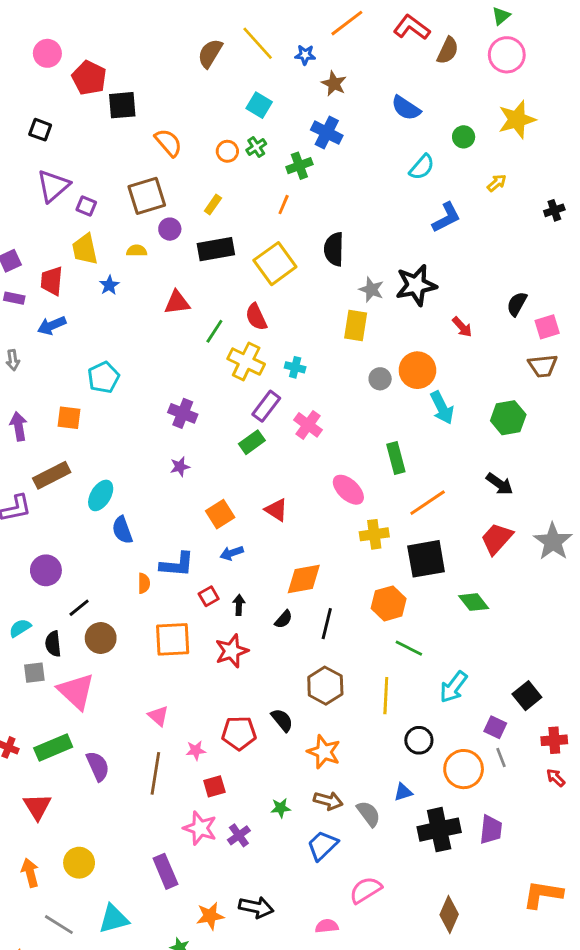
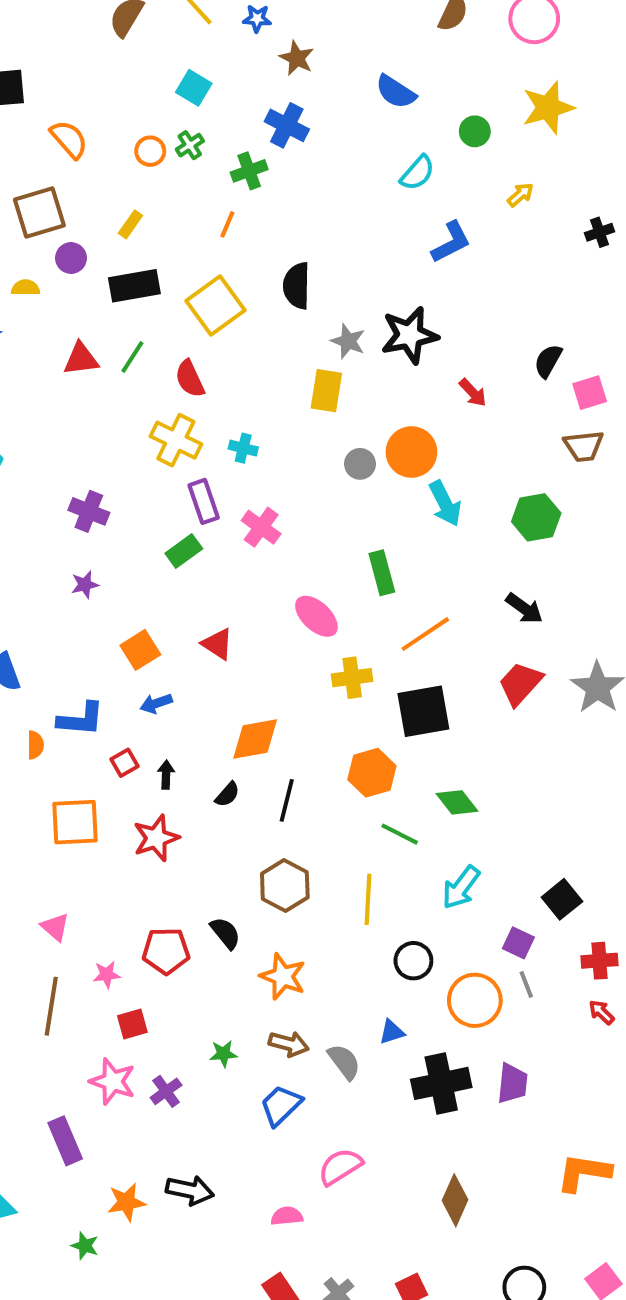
green line: (214, 331) -> (132, 357), moved
purple rectangle: (266, 406) -> (204, 501), turned -56
green diamond: (474, 602) -> (457, 802), moved

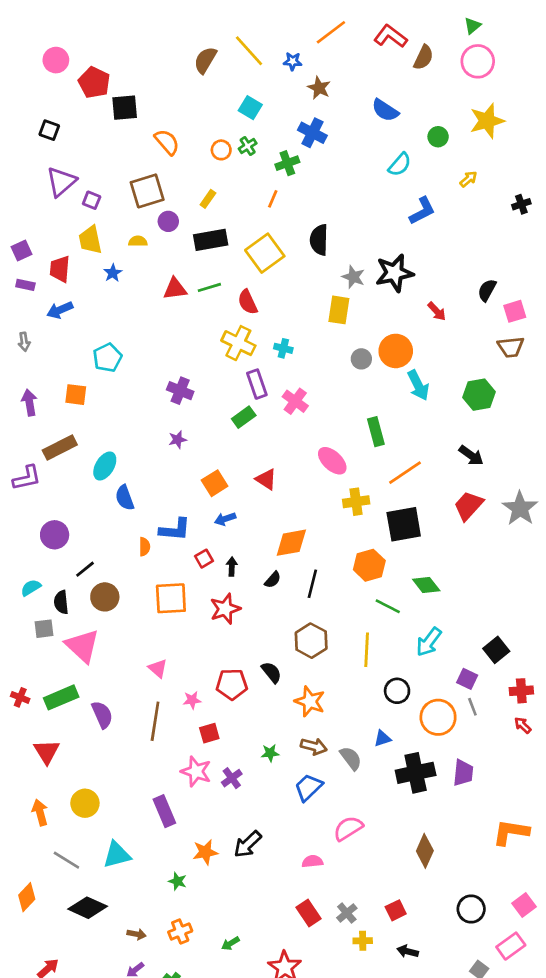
green line: (132, 357) -> (209, 287), turned 40
black arrow: (190, 1190) -> (248, 844), turned 124

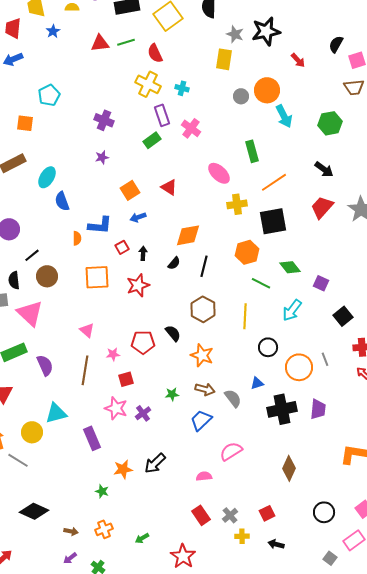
purple square: (467, 679) -> (321, 283), moved
cyan triangle: (117, 855) -> (56, 413), moved
gray line: (66, 860) -> (18, 460), moved

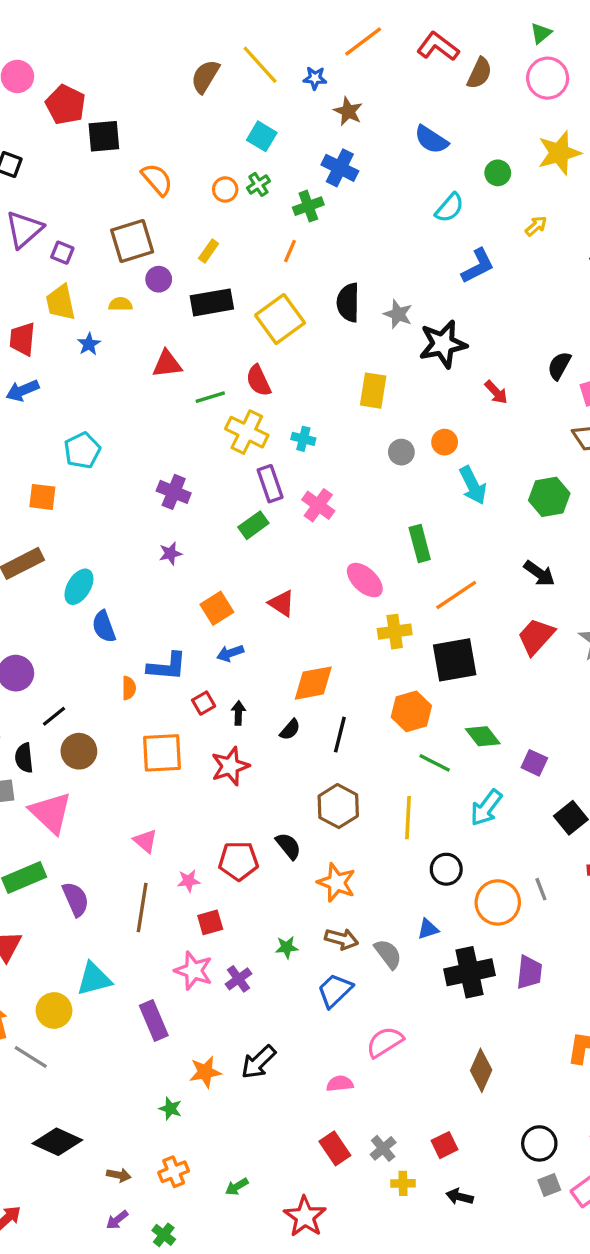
gray star: (235, 34) -> (398, 314), moved
green line: (126, 42) -> (210, 397), moved
orange circle: (267, 90) -> (445, 442), size x0.6
gray square: (330, 558) -> (549, 1185), moved, turned 32

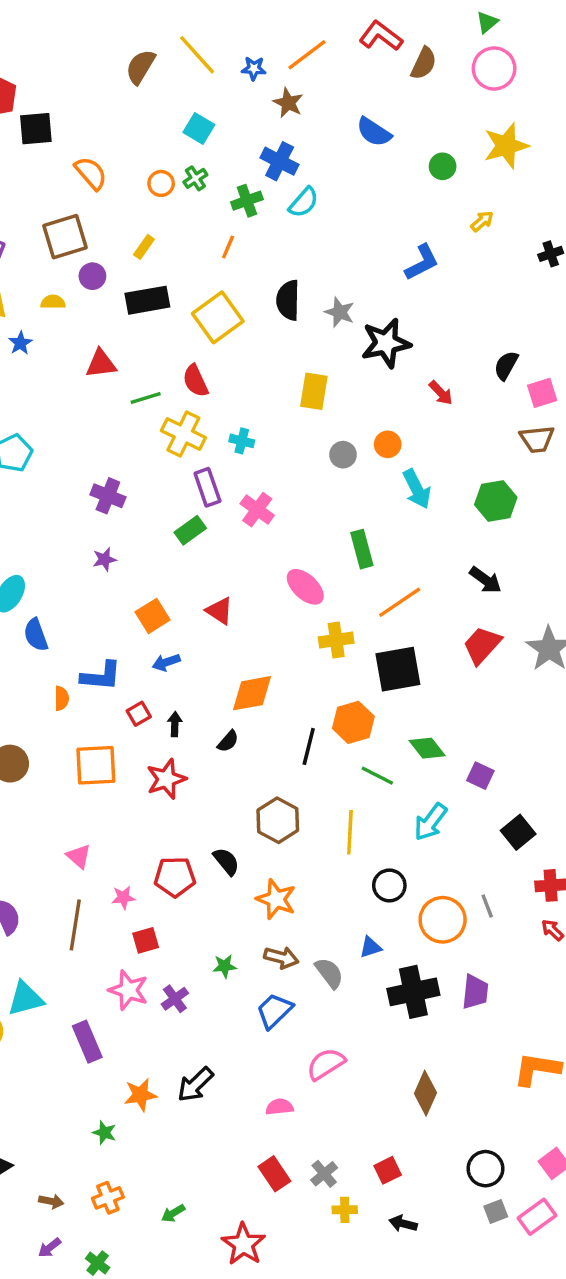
orange line: (363, 42) -> (307, 55), moved
cyan semicircle: (450, 208) -> (304, 202), moved
black line: (340, 735) -> (309, 746), moved

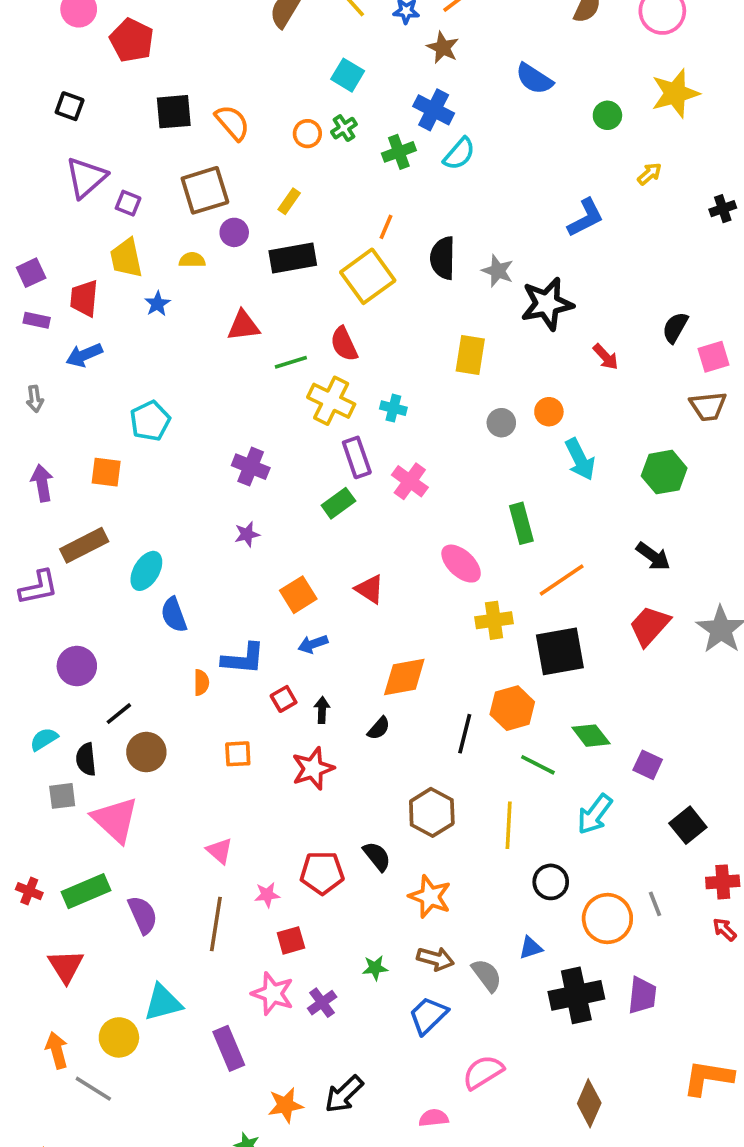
black square: (36, 129) -> (174, 112), moved
orange line: (228, 247) -> (386, 227), moved
orange square: (96, 765) -> (238, 754), size x0.6

